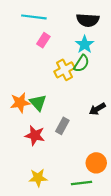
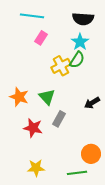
orange star: (20, 103) -> (19, 97), turned 30
green triangle: (38, 103) -> (47, 97), moved

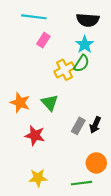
black arrow: (92, 103) -> (95, 125), moved, turned -35
gray rectangle: (59, 119) -> (78, 126), moved

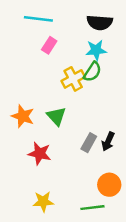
cyan star: (85, 44) -> (96, 50), turned 30

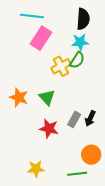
black semicircle: (100, 23) -> (83, 19), turned -90
pink rectangle: (49, 45) -> (41, 38), size x1.6
red star: (40, 153) -> (49, 129), moved

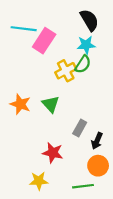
cyan line: (32, 16) -> (24, 29), moved
black semicircle: (83, 19) -> (89, 20), turned -35
black arrow: (90, 118) -> (97, 141), moved
red star: (49, 129) -> (53, 153), moved

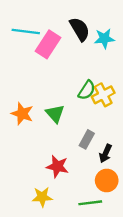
black semicircle: (89, 20) -> (80, 29), moved
cyan star: (86, 45) -> (104, 39), moved
green semicircle: (83, 64) -> (87, 90), moved
yellow cross: (66, 71) -> (103, 95), moved

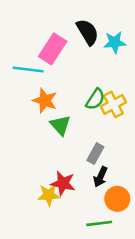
cyan line: (26, 31) -> (28, 70), moved
orange star: (22, 114) -> (45, 101), moved
black arrow: (106, 154) -> (100, 177), moved
yellow star: (42, 197) -> (49, 195), moved

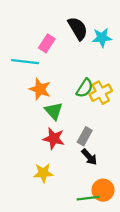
pink rectangle: (53, 49) -> (47, 43), size x0.7
black arrow: (100, 177) -> (89, 157), turned -66
red star: (63, 183) -> (54, 139), moved
orange circle: (117, 199) -> (103, 190), moved

